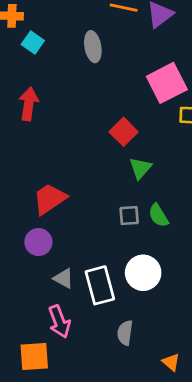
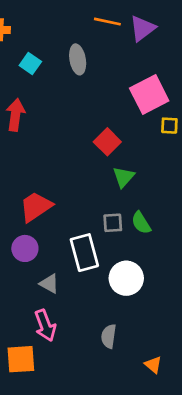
cyan square: (33, 42) -> (30, 63), moved
white rectangle: (100, 285) -> (84, 253), moved

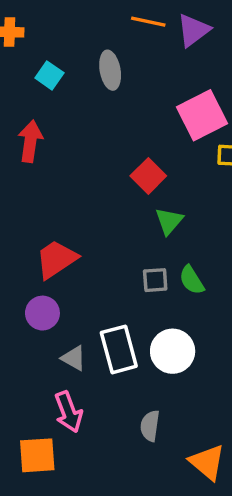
white rectangle: (84, 253) -> (119, 349), moved
orange triangle: (153, 365) -> (207, 462), size x1.6

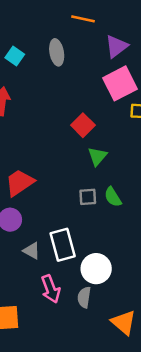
purple triangle: (193, 30) -> (116, 46), moved
white circle: (173, 351) -> (96, 269), moved
pink arrow: (68, 412) -> (51, 289), moved

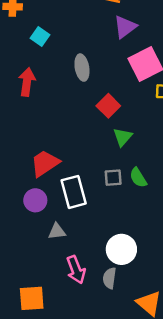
purple triangle: (116, 46) -> (125, 27), moved
gray ellipse: (57, 52) -> (82, 68), moved
white rectangle: (63, 245) -> (74, 192), moved
gray triangle: (32, 251) -> (57, 231), turned -36

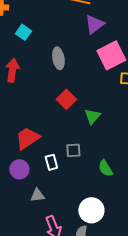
red square: (108, 106) -> (66, 99), moved
gray square: (113, 178) -> (73, 150), moved
green semicircle: (138, 178) -> (105, 168), moved
white rectangle: (74, 192) -> (51, 162), size x0.6

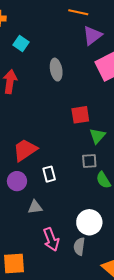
red square: (66, 99) -> (80, 115), moved, turned 36
green triangle: (92, 116) -> (97, 136), moved
gray square: (73, 150) -> (89, 161), moved

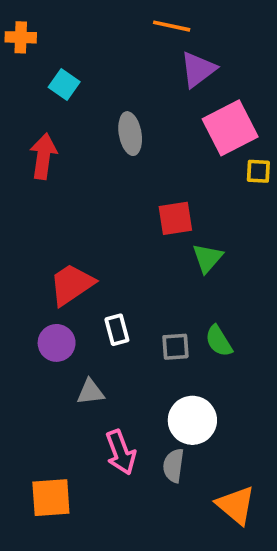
gray square: (89, 161) -> (175, 347), moved

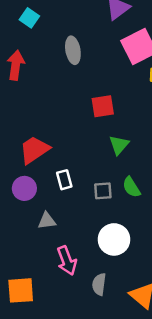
green triangle: (207, 258) -> (119, 145), moved
gray semicircle: (174, 466) -> (99, 284), moved

